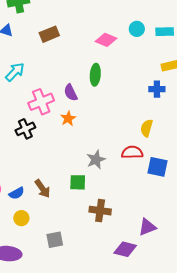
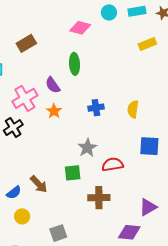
brown rectangle: (49, 34) -> (26, 43), moved
blue cross: (157, 89) -> (96, 108), moved
red semicircle: (132, 152) -> (113, 164), moved

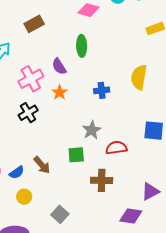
yellow semicircle: (133, 109) -> (139, 77), moved, size x1.4
black cross: (13, 128) -> (28, 113), moved
gray square: (58, 233) -> (60, 214), turned -30

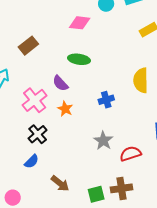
green ellipse: (82, 46) -> (79, 59), turned -70
green square: (76, 155) -> (96, 194), moved
blue semicircle: (17, 172) -> (32, 161), moved

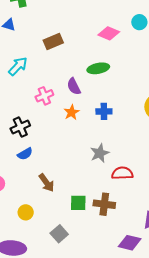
green ellipse: (79, 59) -> (98, 68), turned -35
pink cross: (35, 100) -> (44, 96), size x0.7
blue cross: (106, 100) -> (104, 111), moved
black cross: (38, 134) -> (20, 127), moved

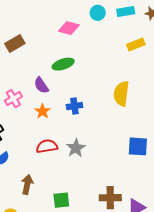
red semicircle: (122, 173) -> (47, 146), moved
brown arrow: (47, 183) -> (27, 184), turned -126
brown cross: (104, 204) -> (110, 198), moved

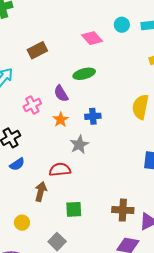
pink diamond: (69, 28) -> (92, 38), turned 30
red semicircle: (47, 146) -> (60, 170), moved
gray star: (76, 148) -> (79, 145), moved

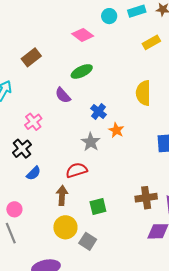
pink cross: (32, 105) -> (33, 122), moved
blue cross: (93, 116) -> (99, 111), turned -35
orange star: (61, 120) -> (116, 130), moved
yellow circle: (22, 223) -> (65, 227), moved, size x1.5

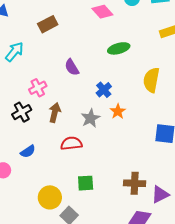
green ellipse: (82, 71) -> (119, 48), moved
blue semicircle: (34, 173) -> (28, 151), moved
brown arrow: (62, 195) -> (55, 113), moved

